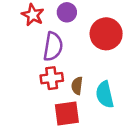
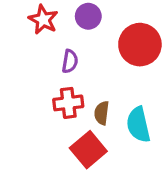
purple semicircle: (53, 46) -> (70, 61), size x0.6
red square: (67, 113) -> (88, 150), turned -32

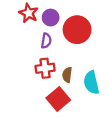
purple circle: (88, 16) -> (51, 18), moved
red circle: (140, 45) -> (77, 30), moved

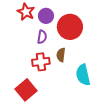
brown semicircle: (67, 75) -> (61, 55), moved
red square: (58, 99) -> (26, 90), moved

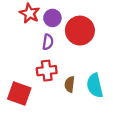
brown semicircle: (61, 55) -> (70, 84), moved
red square: (26, 90) -> (19, 93), moved, turned -30

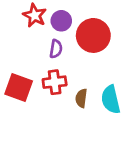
red square: (19, 93) -> (19, 88), moved

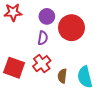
red star: (35, 15) -> (13, 12), moved, turned -30
red cross: (55, 82) -> (42, 64), turned -30

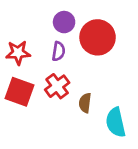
red star: (13, 12) -> (18, 53), moved
cyan semicircle: (85, 77) -> (116, 122), moved

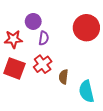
purple circle: (64, 22) -> (33, 21), moved
red circle: (98, 37) -> (86, 28), moved

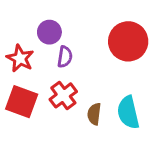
red star: (13, 39) -> (20, 58), turned 30
cyan semicircle: (86, 91) -> (128, 112), moved

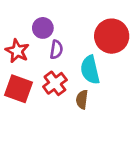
cyan semicircle: (128, 112) -> (90, 70), moved

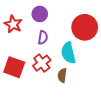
purple circle: (43, 28) -> (40, 14), moved
red star: (17, 51) -> (13, 24), moved

